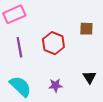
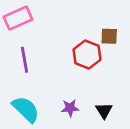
red hexagon: (53, 43) -> (87, 55), moved
black triangle: (89, 77) -> (104, 111), moved

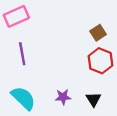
brown square: (109, 36) -> (98, 33), turned -35
red hexagon: (87, 55) -> (100, 61), moved

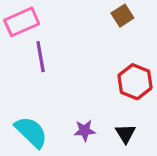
brown square: (98, 33) -> (122, 16), moved
purple line: (22, 54) -> (41, 57), moved

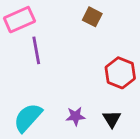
brown square: (122, 16) -> (92, 17), moved, turned -30
cyan semicircle: (31, 132) -> (28, 118), turned -92

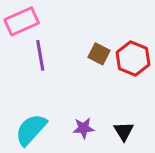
brown square: (92, 17) -> (99, 54), moved
red hexagon: (120, 73) -> (133, 58), moved

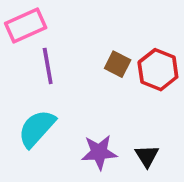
purple star: (84, 128) -> (99, 152), size x1.4
cyan semicircle: (31, 130) -> (37, 128), moved

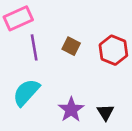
brown square: (118, 64) -> (71, 46), moved
purple star: (99, 152) -> (71, 110), turned -30

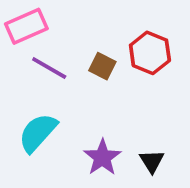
purple line: (34, 47) -> (49, 68), turned -50
red hexagon: (113, 50) -> (150, 53), moved

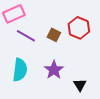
cyan semicircle: (38, 133) -> (20, 70), turned 145
purple star: (102, 157) -> (54, 70), moved

